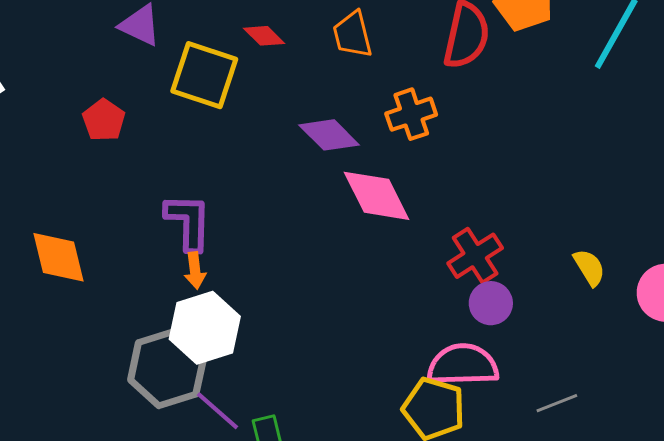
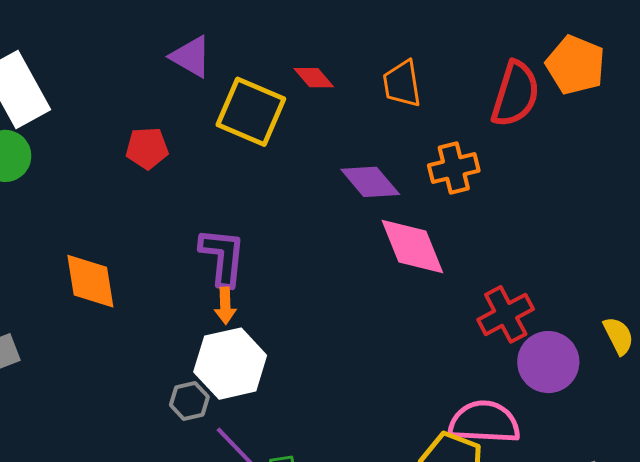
red pentagon: (104, 120) -> (147, 148), turned 30
purple circle: (491, 303) -> (548, 362), moved, size x1.4
gray hexagon: (167, 368) -> (189, 401), size x0.5

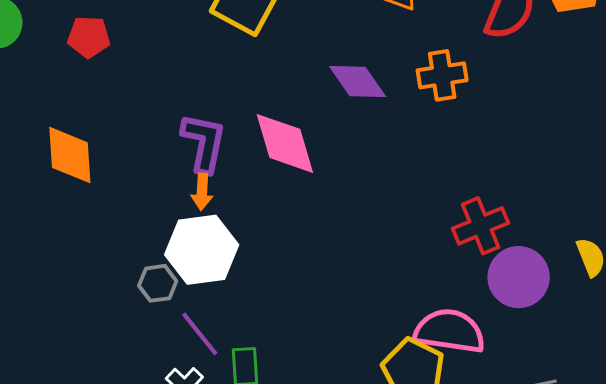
red pentagon: (147, 148) -> (89, 37), moved
pink diamond: (412, 246) -> (285, 143), moved

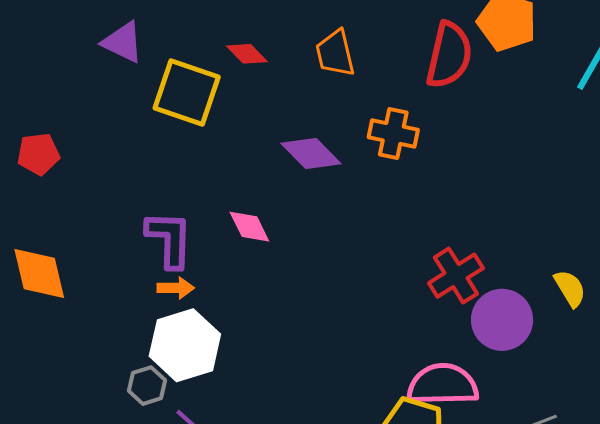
orange cross: (442, 75) -> (393, 133), turned 30
pink diamond: (285, 143) -> (249, 227), size x0.6
orange arrow: (202, 192) -> (176, 288), turned -84

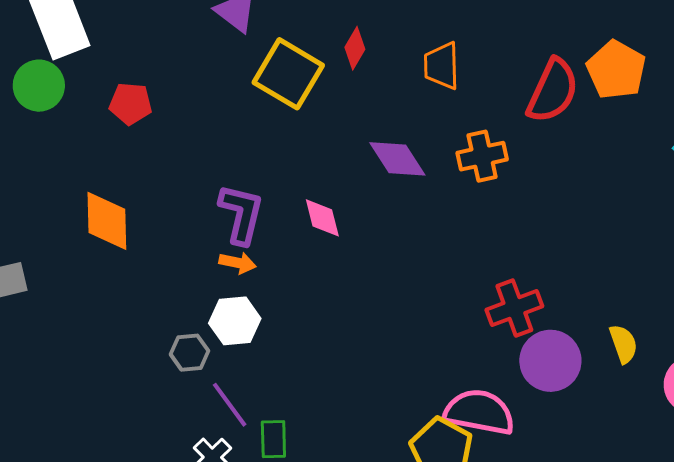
red diamond: (247, 54) -> (355, 48), turned 63
orange cross: (393, 133) -> (482, 156), turned -36
white hexagon: (185, 345) -> (235, 321), size x0.7

